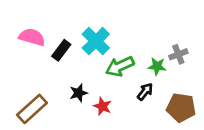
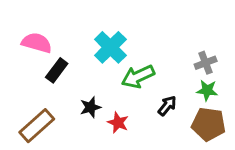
black rectangle: (61, 50) -> (57, 70), moved
green star: (157, 66) -> (207, 90), moved

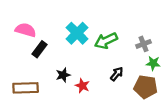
green arrow: (138, 77) -> (106, 41), moved
green star: (207, 90) -> (153, 63), moved
brown rectangle: (37, 126) -> (26, 88), turned 40

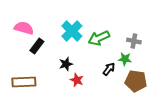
gray cross: (144, 44) -> (134, 41), turned 32
green star: (153, 63) -> (125, 59), moved
black star: (63, 75) -> (66, 64), moved

